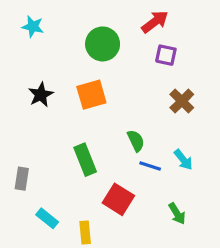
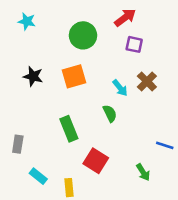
black star: (41, 95) -> (33, 76), turned -30
cyan arrow: (183, 160) -> (120, 88), moved
blue line: (150, 166) -> (165, 145), moved

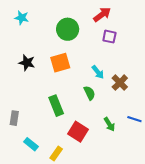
brown cross: (147, 81) -> (120, 83), moved
green arrow: (143, 172) -> (109, 124), moved
yellow rectangle: (69, 188) -> (56, 154), turned 40

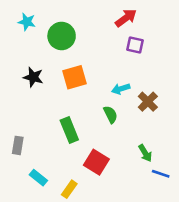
green circle: (68, 29) -> (62, 36), moved
cyan arrow: (98, 72) -> (121, 89), turned 112
blue line: (134, 119) -> (161, 174), moved
green arrow: (109, 124) -> (145, 153), moved

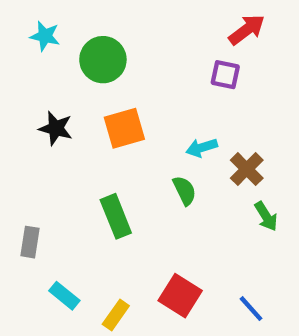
red arrow: (126, 18) -> (247, 30), moved
green arrow: (145, 153) -> (266, 216), moved
red square: (96, 162) -> (180, 296), moved
blue line: (161, 174) -> (251, 309), moved, turned 30

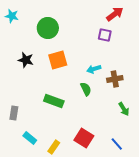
cyan star: (45, 36) -> (12, 16), moved
brown cross: (247, 169) -> (115, 79), turned 35
green rectangle: (116, 216) -> (54, 101), turned -48
green arrow: (266, 216) -> (124, 109), moved

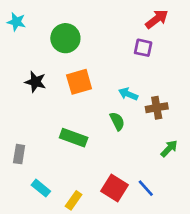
cyan arrow: (94, 69) -> (128, 94), turned 40
green arrow: (124, 109) -> (169, 149), turned -104
blue line: (117, 144) -> (146, 188), moved

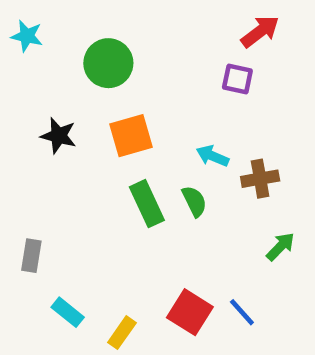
green rectangle: (74, 138) -> (147, 204), moved, turned 45

